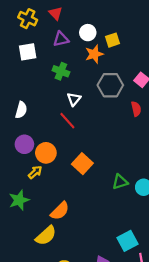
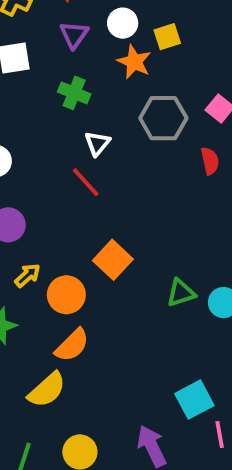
purple triangle: (61, 39) -> (74, 35), turned -42
orange star: (94, 54) -> (134, 62), turned -30
orange circle: (46, 153) -> (66, 295), moved

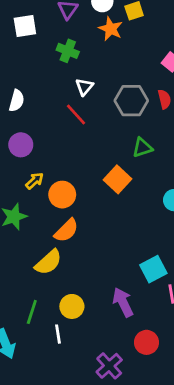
gray hexagon: (163, 118) -> (131, 101), moved
orange square: (113, 260) -> (117, 179), moved
green triangle: (181, 293) -> (142, 148), moved

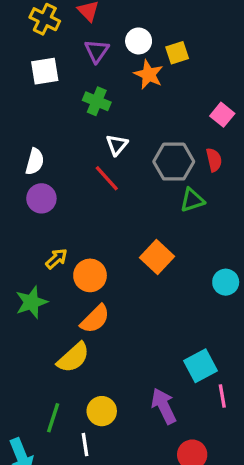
purple circle: (21, 145) -> (41, 198), moved
green triangle: (142, 148) -> (192, 200), moved

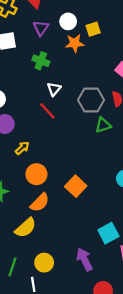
orange star: (149, 74) -> (75, 43), turned -30
orange square: (157, 257) -> (76, 186), moved
yellow arrow: (57, 259) -> (22, 148), moved

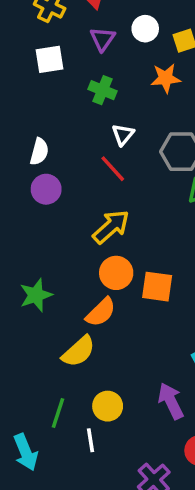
orange star: (75, 43) -> (166, 78), moved
yellow arrow: (22, 148) -> (111, 227), moved, size x1.6
orange circle: (36, 174) -> (116, 273), moved
orange square: (76, 186) -> (157, 287), turned -35

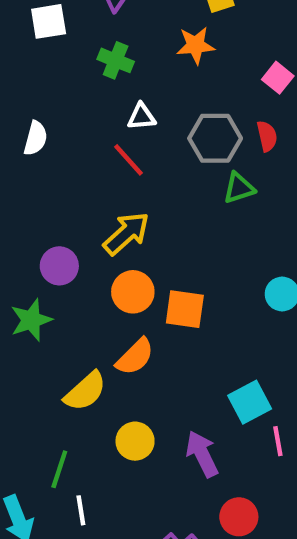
white triangle: (123, 135) -> (142, 117), turned 45
purple circle: (46, 189) -> (59, 266), moved
orange semicircle: (101, 312) -> (135, 357), moved
yellow circle: (108, 406) -> (135, 441), moved
white line: (91, 440) -> (81, 510), moved

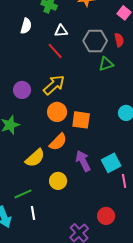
white semicircle: (36, 138) -> (26, 26), moved
purple circle: (59, 266) -> (22, 90), moved
purple arrow: (202, 454) -> (83, 161), moved
green line: (59, 469) -> (23, 194), turned 48

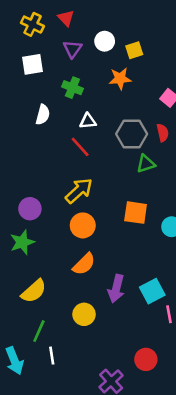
purple circle: (22, 90) -> (30, 209), moved
orange square: (81, 120) -> (136, 213), moved
yellow semicircle: (35, 158) -> (34, 291), moved
purple arrow: (83, 161) -> (116, 289), turned -140
green line: (23, 194) -> (39, 331), turned -42

